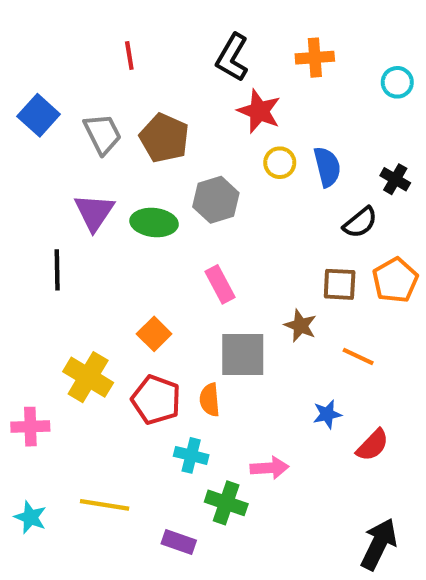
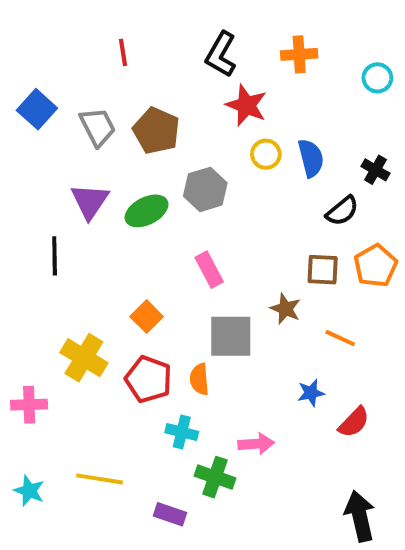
green ellipse: (154, 222) -> (147, 211), turned -33
black arrow: (379, 544) -> (360, 516), turned -39

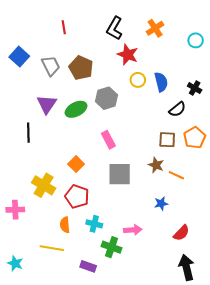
orange cross: (299, 54) -> (155, 28), turned -30
brown star: (285, 309) -> (156, 165), moved
orange semicircle: (199, 379) -> (65, 225), moved
red semicircle: (354, 422) -> (181, 233), moved
cyan star: (29, 491) -> (15, 263), moved

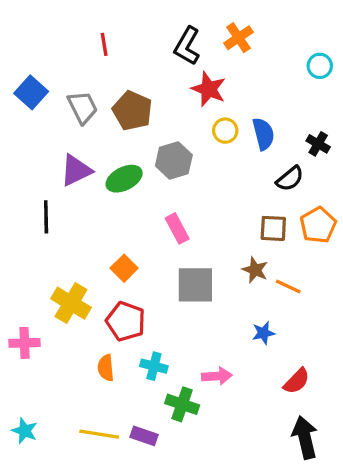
orange cross: (155, 28) -> (238, 38), moved
purple triangle: (47, 104) -> (76, 170), turned 30
yellow line: (52, 248) -> (99, 434), moved

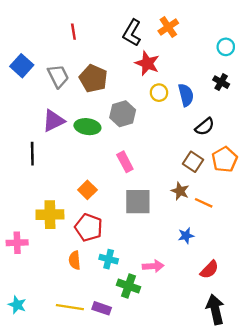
black cross: (318, 144) -> (221, 82), moved
green ellipse: (124, 179) -> (87, 127), turned 35
brown square: (273, 228) -> (193, 162), turned 30
yellow cross: (71, 303) -> (50, 215), turned -32

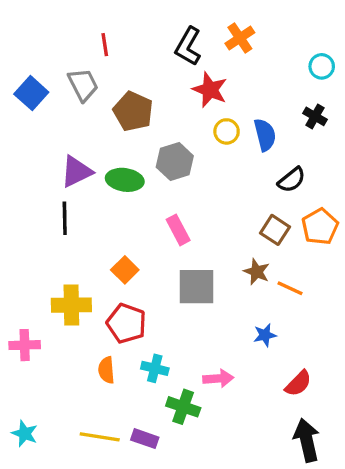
gray trapezoid: (58, 76) -> (83, 85), moved
black line: (32, 154) -> (65, 218), moved

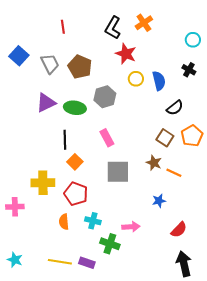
gray trapezoid: (83, 85) -> (50, 64), moved
black line: (65, 218) -> (65, 140), moved

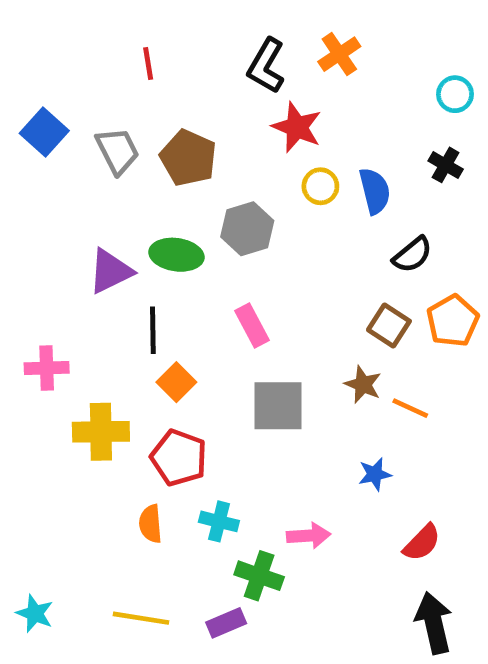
purple triangle: (46, 103) -> (110, 271), moved
pink cross: (15, 207) -> (47, 368), moved
purple rectangle: (87, 263) -> (226, 623), moved, turned -42

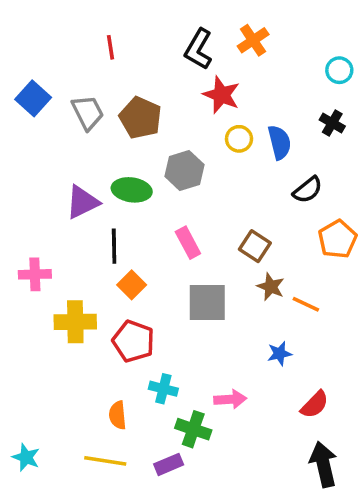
brown square: (389, 326) -> (255, 246), moved
orange semicircle: (151, 524) -> (118, 415), moved

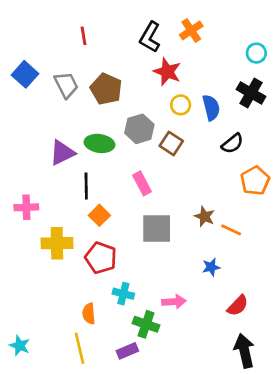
black cross: (332, 123) -> (251, 93), size x1.5
brown square: (255, 246) -> (171, 143), moved
yellow line: (105, 461) -> (80, 348), turned 68

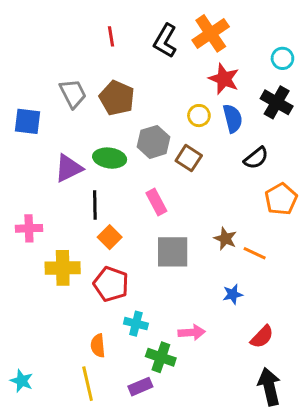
orange cross: (191, 30) -> (211, 33), size x1.4
red line: (84, 36) -> (111, 36), moved
red star: (167, 72) -> (224, 79), moved
blue square: (25, 74) -> (28, 121), moved, turned -35

